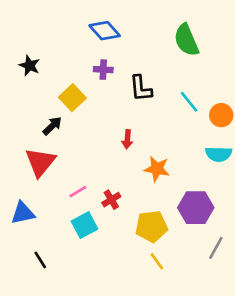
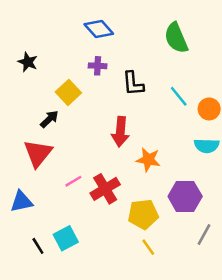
red arrow: (127, 139) -> (120, 132), size x1.6
red cross: (111, 200) -> (105, 189), size x1.6
cyan square: (84, 225) -> (66, 238), moved

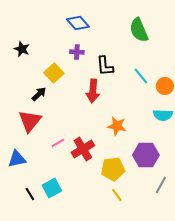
red arrow: (120, 132) -> (93, 91), moved

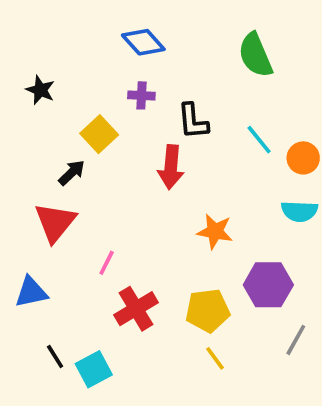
pink line: (58, 143) -> (107, 263), turned -32
red cross: (83, 149) -> (136, 309), moved
cyan square: (52, 188) -> (94, 369), moved

